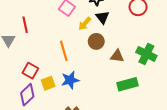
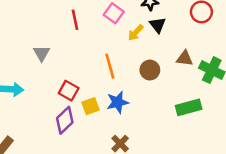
red line: (25, 25) -> (75, 20), moved
brown circle: (96, 41) -> (150, 70), moved
brown triangle: (117, 56) -> (185, 58), moved

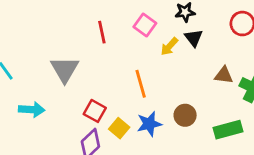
gray triangle: (42, 53) -> (65, 69), size x1.5
brown circle: (150, 70) -> (185, 115), moved
yellow square: (91, 106) -> (119, 128), turned -30

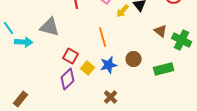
gray triangle: (65, 69) -> (50, 27), turned -45
brown triangle: (224, 75) -> (161, 31), turned 32
cyan arrow: (32, 110) -> (24, 42), moved

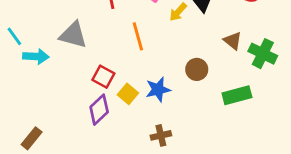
orange line: (103, 37) -> (138, 36), moved
brown circle: (134, 59) -> (197, 69), moved
brown cross: (111, 97) -> (161, 135), turned 32

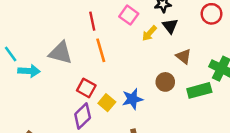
orange line: (138, 36) -> (101, 50), moved
brown triangle: (233, 41) -> (184, 56), moved
green rectangle: (237, 95) -> (199, 90), moved

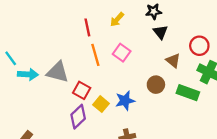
red circle: (212, 14) -> (199, 46), moved
pink square: (129, 15) -> (122, 53), moved
yellow arrow: (149, 33) -> (117, 19), moved
gray triangle: (61, 53) -> (58, 72), moved
green rectangle: (199, 90) -> (188, 93), turned 35

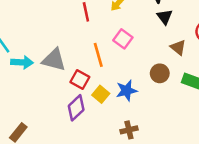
orange line: (95, 55) -> (98, 55), moved

